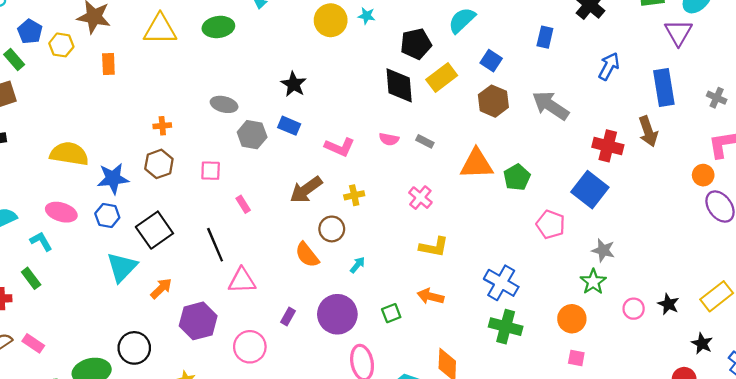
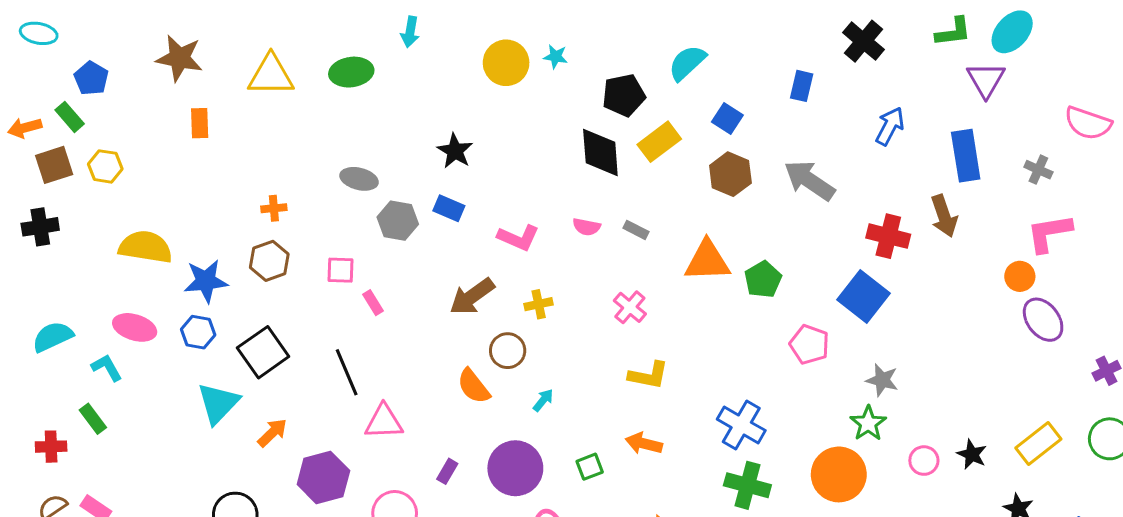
yellow hexagon: (61, 45) -> (105, 166), moved
pink rectangle: (243, 204) -> (373, 303), moved
orange circle: (572, 319) -> (839, 474), size x1.4

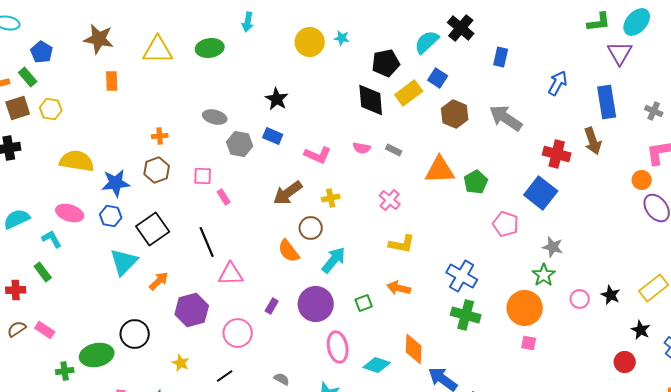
black cross: (864, 41) -> (461, 28), moved
blue square: (727, 118) -> (438, 78), moved
cyan arrow: (543, 400) -> (334, 260), size x1.8

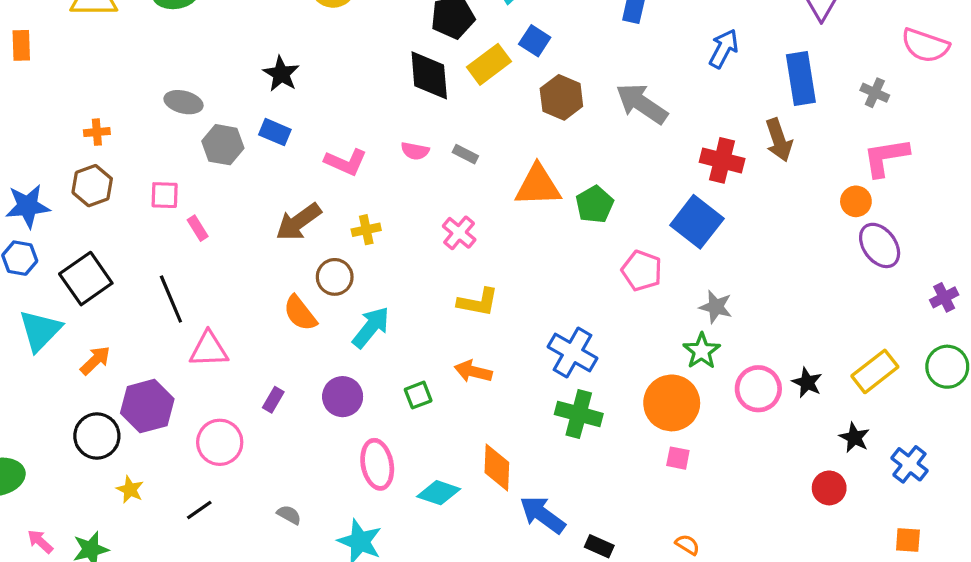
pink circle: (580, 299) -> (758, 389), size x1.5
purple circle: (316, 304) -> (343, 397), size x0.7
black circle: (135, 334) -> (97, 436), moved

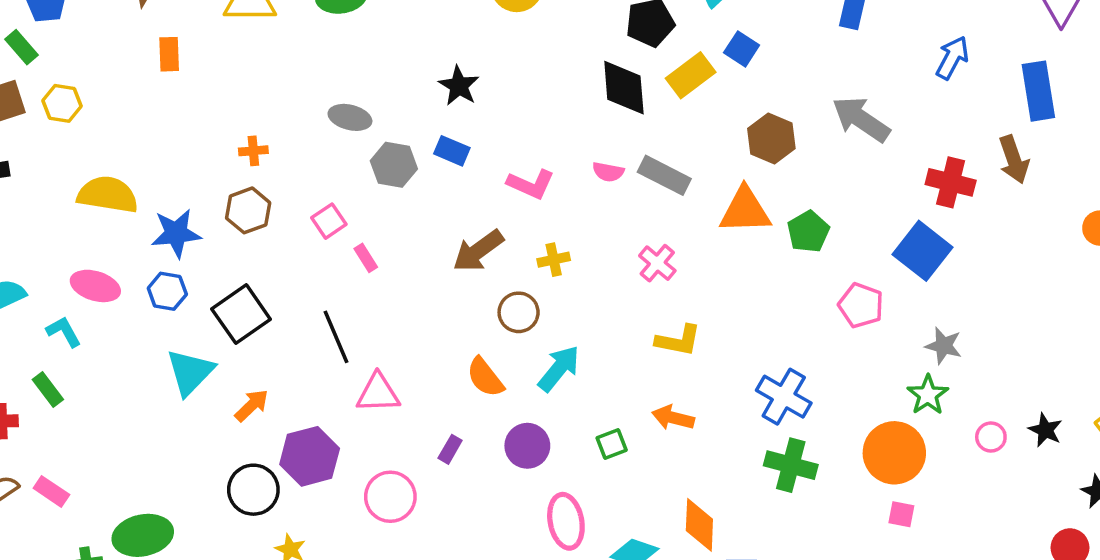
brown hexagon: (561, 97) -> (771, 138), moved
gray rectangle: (465, 154) -> (664, 175), size x1.8
pink square: (165, 195) -> (329, 221), turned -36
orange semicircle: (300, 313) -> (485, 377), moved
pink circle: (758, 389) -> (991, 437), size x0.6

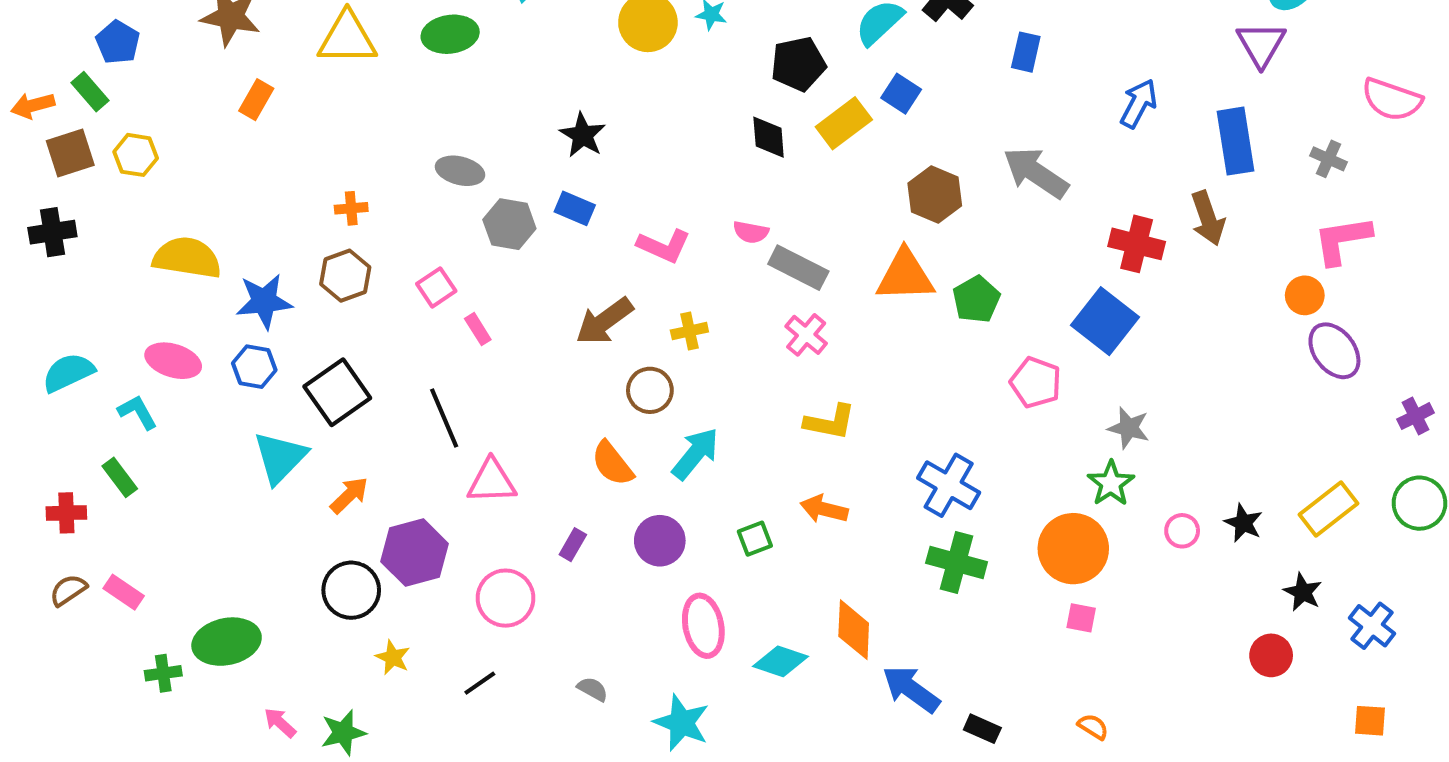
orange rectangle: (169, 54) -> (256, 100), turned 32
black diamond: (624, 88) -> (769, 137), size x0.7
gray rectangle: (664, 175) -> (798, 268), moved

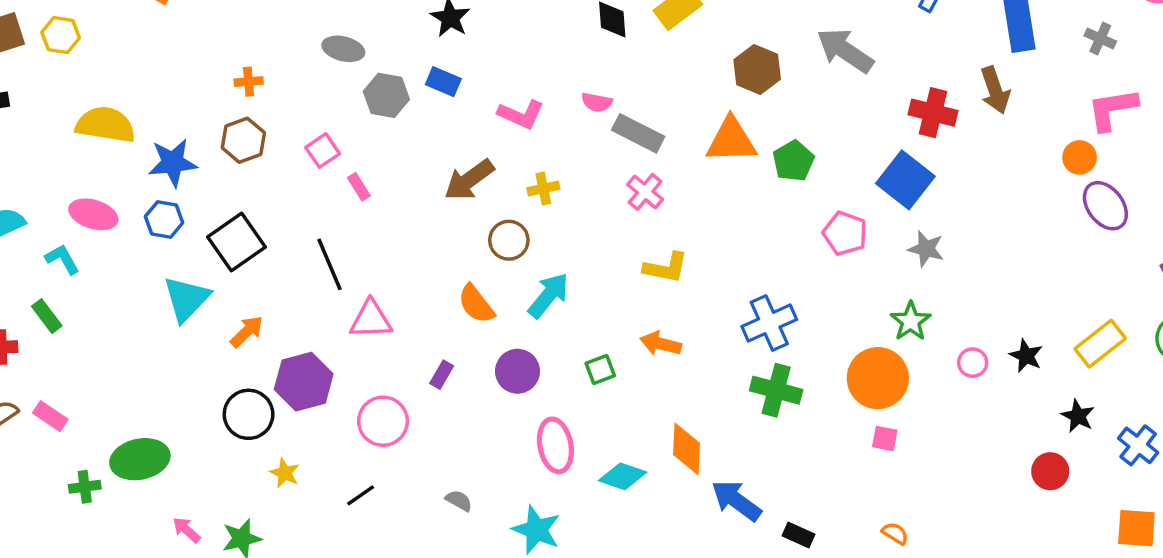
gray star: (1129, 428) -> (926, 249), moved
blue cross: (949, 485) -> (769, 323), turned 36
orange square: (1370, 721) -> (1136, 528), size x1.4

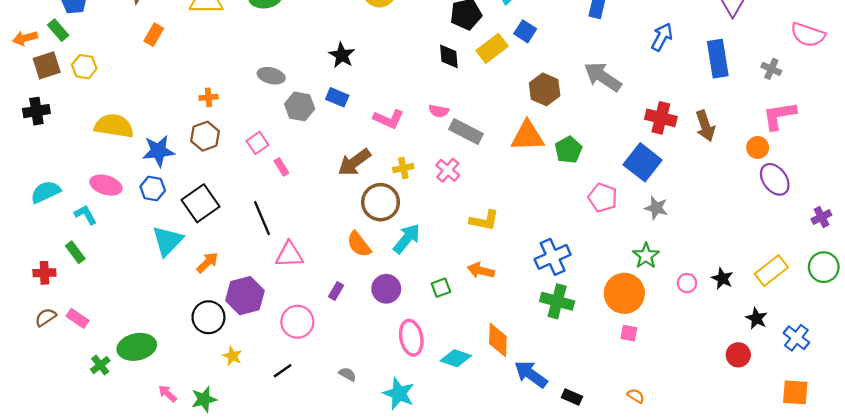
brown arrow: (995, 90) -> (705, 126), moved
pink cross: (645, 192) -> (448, 170), moved
brown circle: (509, 240) -> (381, 202), size x1.4
green cross: (85, 487) -> (100, 365), turned -30

